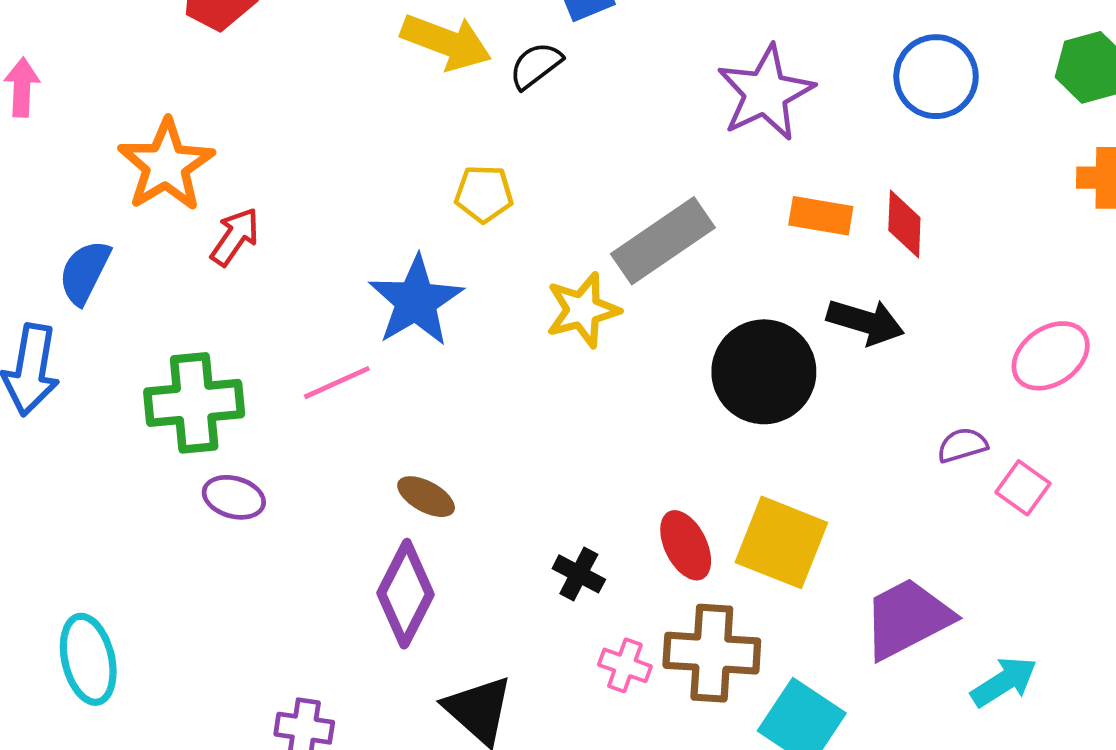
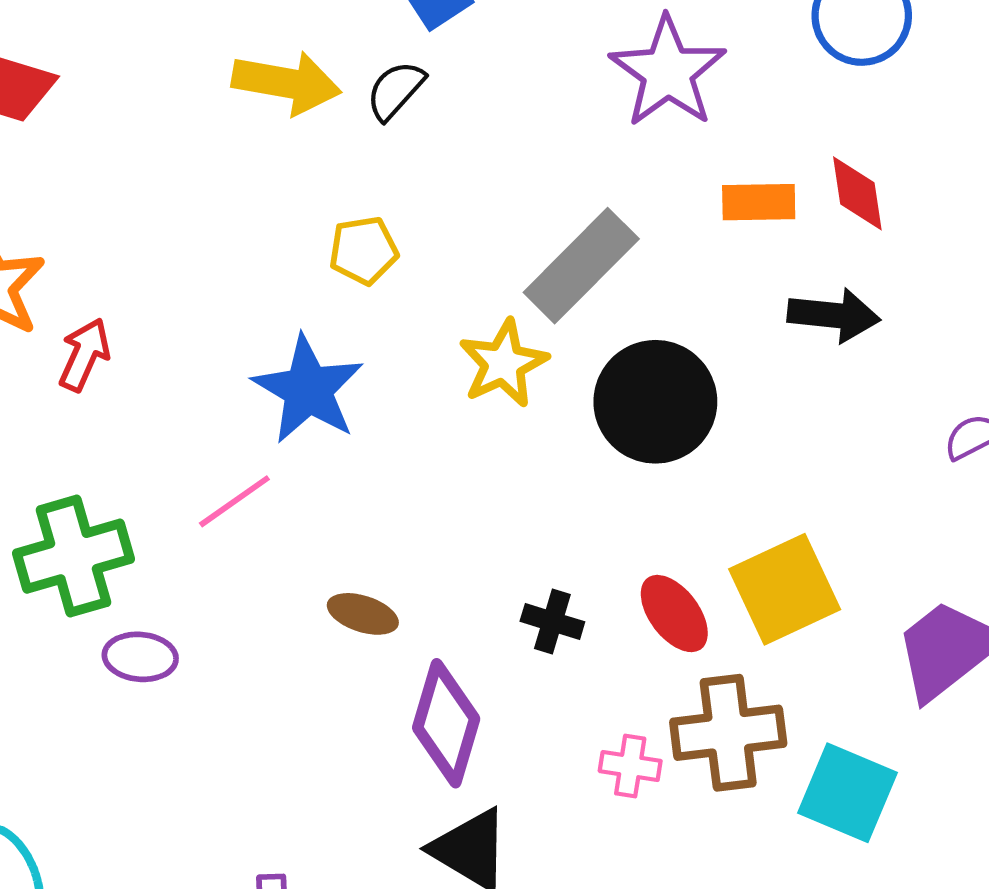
black circle: (764, 372) -> (655, 402), moved
yellow square: (781, 542) -> (785, 589), turned -36
black cross: (579, 574) -> (552, 622), moved
purple diamond: (406, 594) -> (446, 723), moved

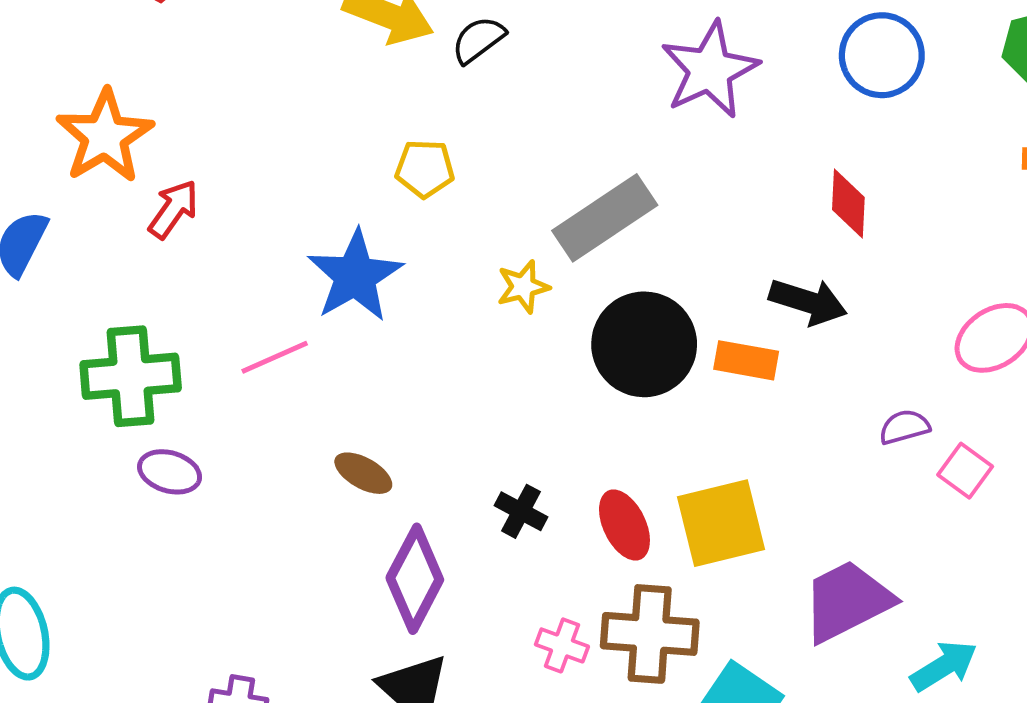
orange rectangle: (759, 202) -> (746, 360), moved
yellow star: (503, 363) -> (523, 287), size x0.7

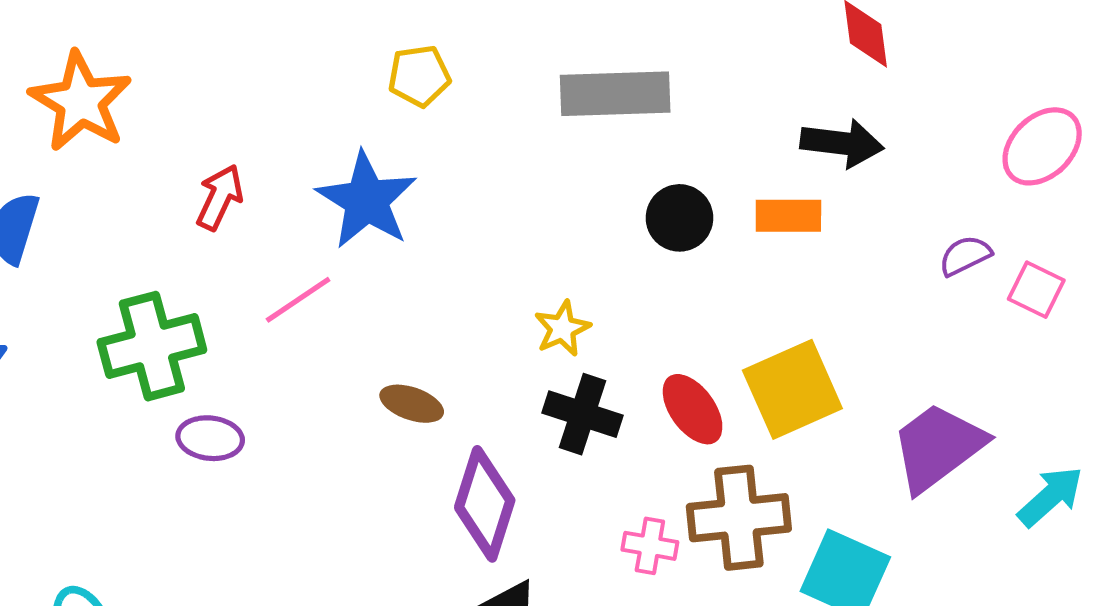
red arrow: (173, 209) -> (220, 197), moved
gray rectangle: (605, 218) -> (615, 94), turned 42
yellow star: (523, 287) -> (562, 328), moved
black circle: (644, 344) -> (679, 218), size x0.6
black cross: (521, 511) -> (582, 414), size x1.4

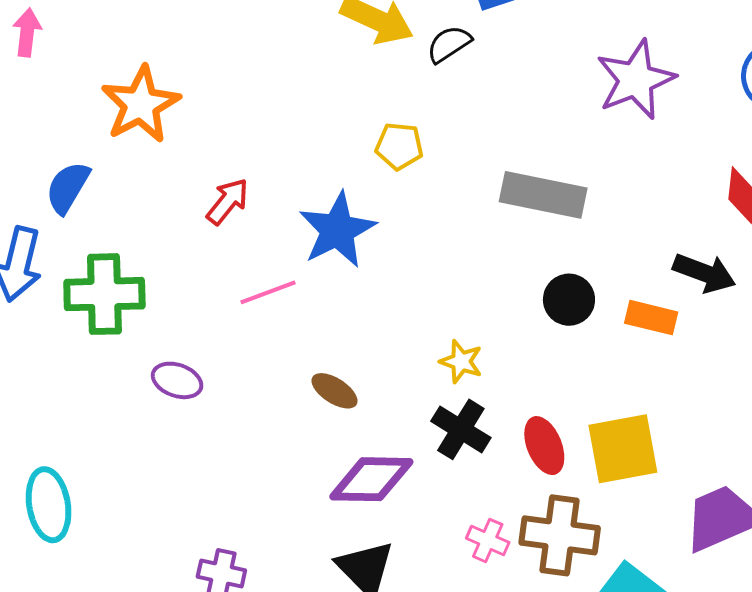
yellow star: (562, 328) -> (461, 362), turned 30
green cross: (152, 346) -> (104, 294), moved
purple diamond: (485, 504) -> (371, 479), turned 60

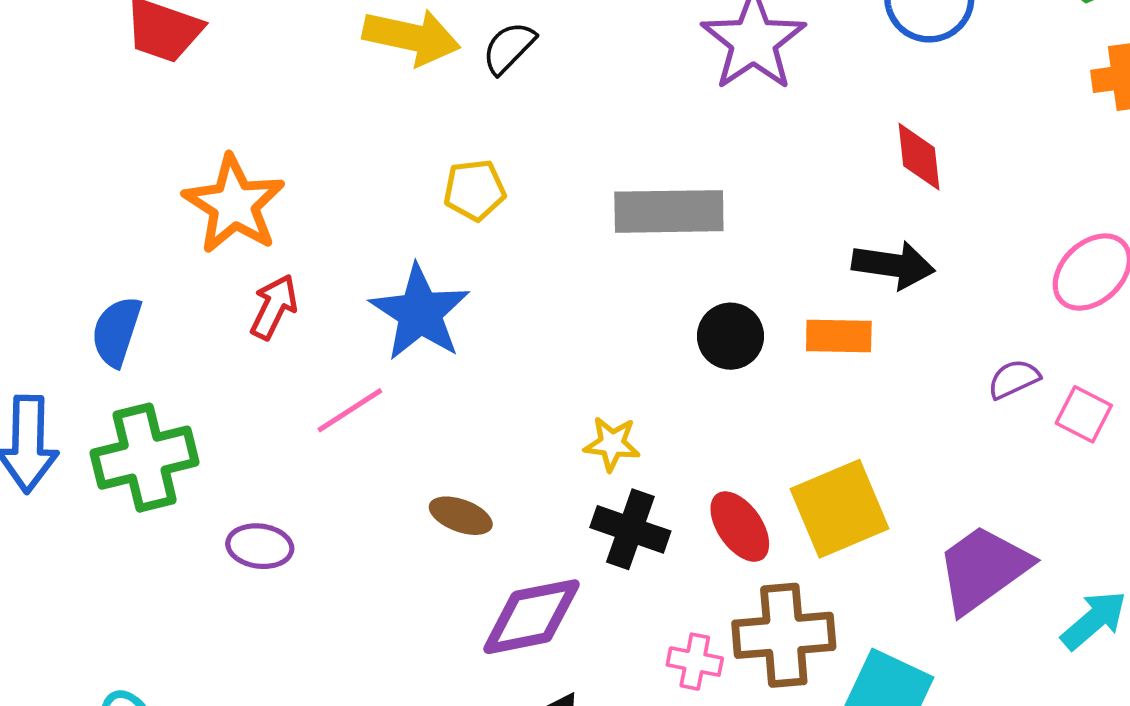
orange star: (141, 104) -> (234, 204), moved
blue semicircle: (68, 187) -> (116, 331), moved

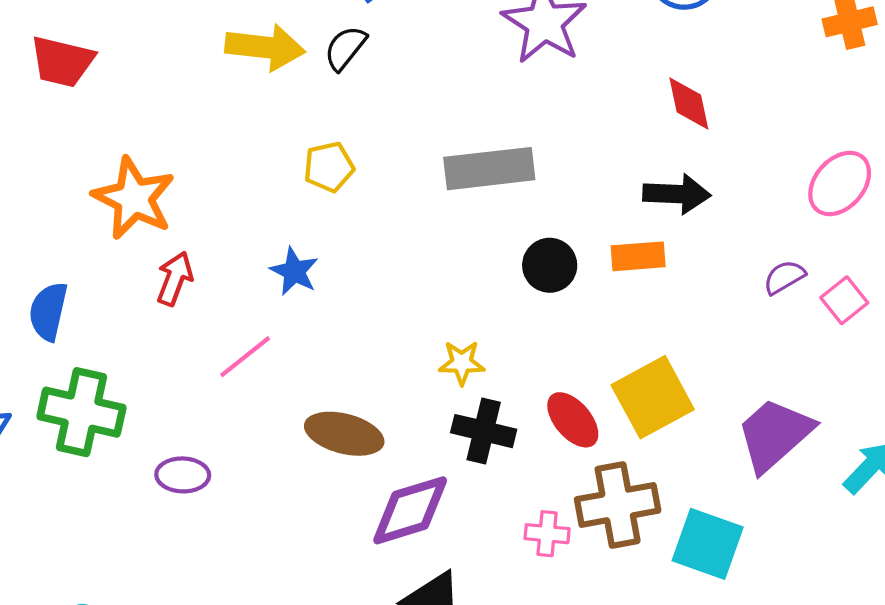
blue star: (420, 313) -> (294, 271), size x0.6
pink square: (1084, 414) -> (844, 300), turned 30
green cross: (145, 458) -> (81, 412), turned 32
brown ellipse: (461, 516) -> (344, 434), size x1.5

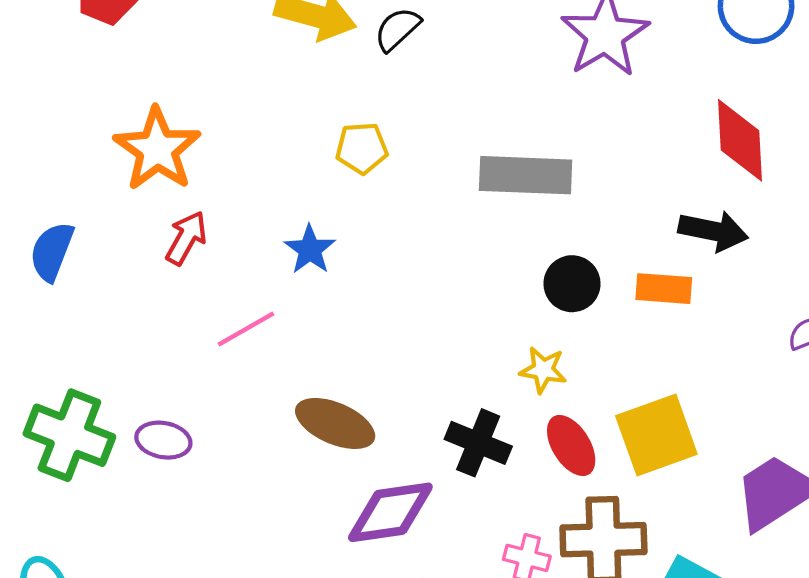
red diamond: (689, 103) -> (740, 140), size x1.4
yellow star: (462, 363) -> (543, 370), moved
green cross: (81, 412) -> (69, 435), moved

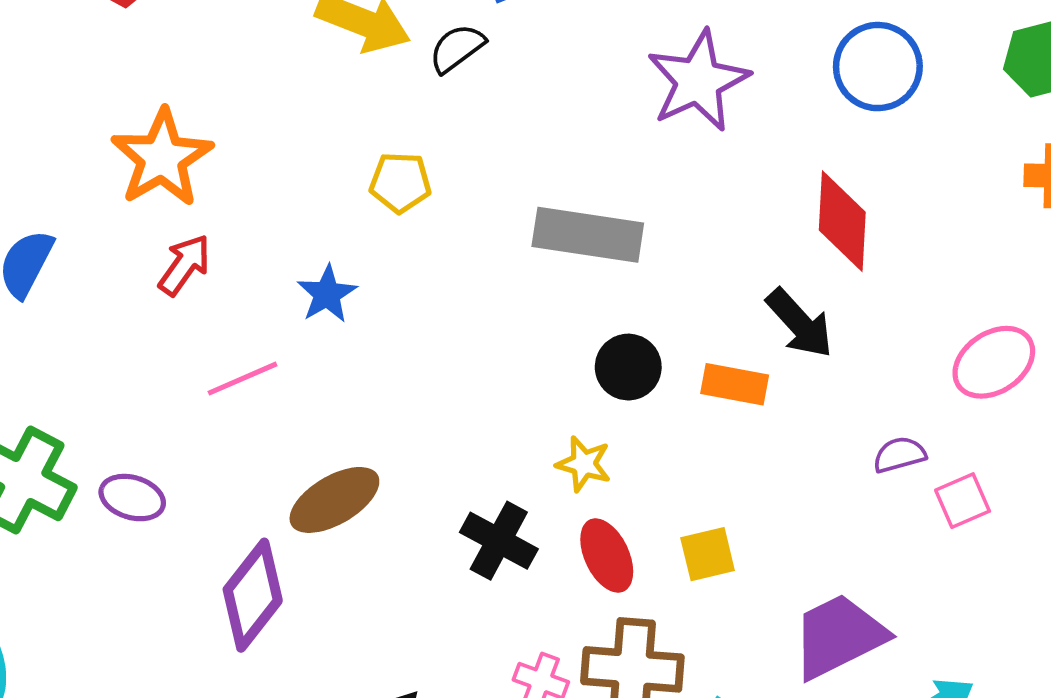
black arrow: (713, 231) -> (800, 323), turned 30
brown ellipse: (335, 423) -> (334, 500), turned -60
yellow square: (656, 435) -> (708, 554), size x0.6
purple diamond: (390, 512) -> (253, 595), moved, turned -50

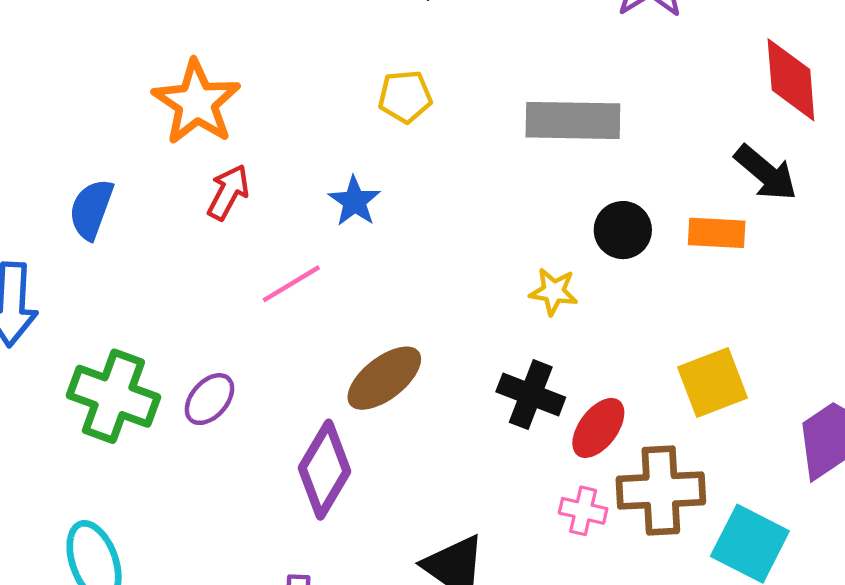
yellow star: (584, 464) -> (554, 291), moved
purple ellipse: (132, 498) -> (209, 399), turned -58
yellow square: (708, 554) -> (713, 382), size x1.4
red ellipse: (607, 555) -> (598, 428), moved, turned 70

